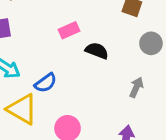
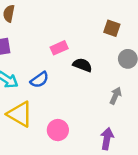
blue semicircle: (46, 83) -> (39, 80), moved

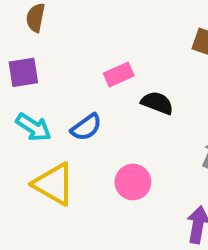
pink circle: (58, 130) -> (133, 182), moved

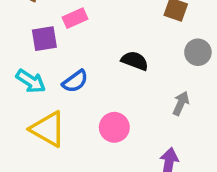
purple square: (23, 72) -> (44, 39), moved
pink rectangle: (119, 74) -> (75, 18), moved

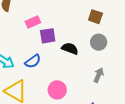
purple square: (44, 39) -> (48, 36), moved
gray circle: (198, 52) -> (99, 42), moved

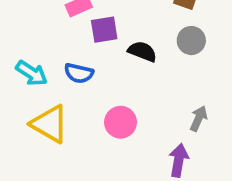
blue semicircle: (33, 61) -> (79, 73), turned 49
gray arrow: (99, 75) -> (199, 119), moved

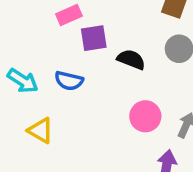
pink circle: (121, 122) -> (145, 116), moved
yellow triangle: (50, 124) -> (40, 131), size x0.7

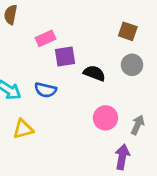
yellow triangle: (40, 131) -> (23, 129), turned -45

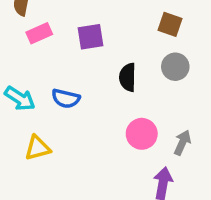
pink rectangle: (45, 38) -> (39, 33), moved
purple square: (65, 56) -> (91, 37), moved
black semicircle: (94, 73) -> (128, 77), turned -110

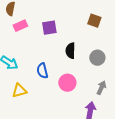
gray circle: (175, 67) -> (97, 58), moved
blue semicircle: (66, 98) -> (42, 71), moved, turned 63
pink circle: (142, 134) -> (67, 83), moved

